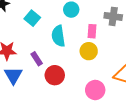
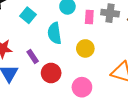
pink rectangle: (92, 31) -> (89, 17), moved
pink circle: (95, 90) -> (82, 87), moved

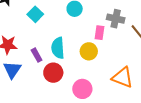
pink rectangle: (89, 17) -> (100, 33), moved
cyan semicircle: (55, 33) -> (58, 48), moved

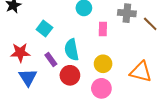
cyan square: (35, 14) -> (44, 29), moved
pink rectangle: (100, 33) -> (103, 29), moved
yellow circle: (89, 51) -> (103, 64), moved

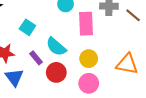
pink rectangle: (103, 29) -> (86, 24), size x1.6
cyan semicircle: (72, 50) -> (56, 47), turned -35

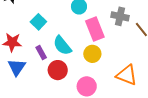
pink rectangle: (86, 24) -> (95, 29), turned -30
yellow circle: (89, 59) -> (92, 54), moved

